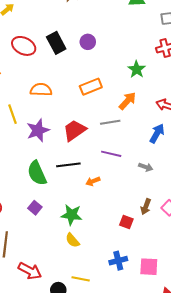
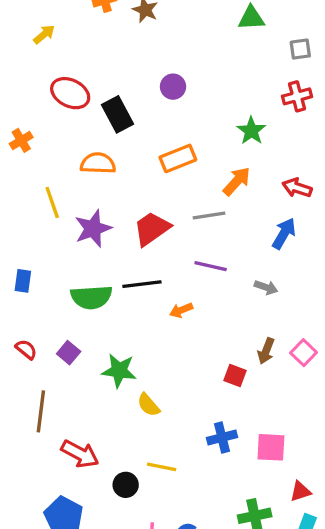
black rectangle: (56, 43) -> (118, 114), moved
green semicircle: (37, 173) -> (91, 297), turned -70
purple square: (35, 208) -> (69, 353), moved
green star: (71, 215) -> (119, 371), moved

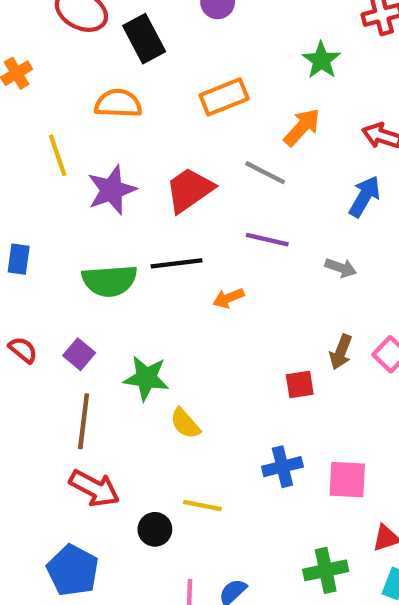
gray line: (209, 216) -> (265, 173), turned 36
red square: (235, 375) -> (300, 384), turned -30
brown line: (41, 411) -> (84, 421), moved

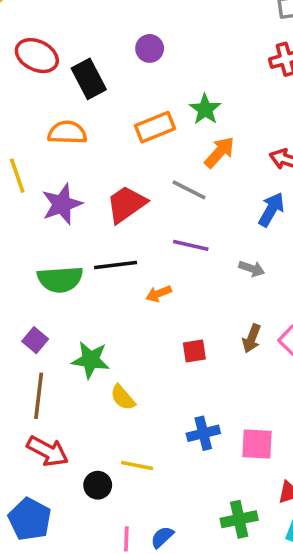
green star: (321, 60) -> (205, 109), moved
red square: (300, 384) -> (194, 351), moved

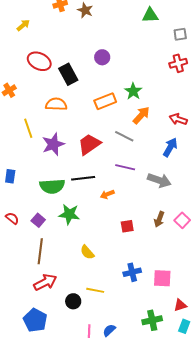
gray arrow: (252, 269) -> (159, 180), size x1.6
green star: (91, 360) -> (69, 214), moved
red arrow: (48, 451) -> (45, 282), turned -55

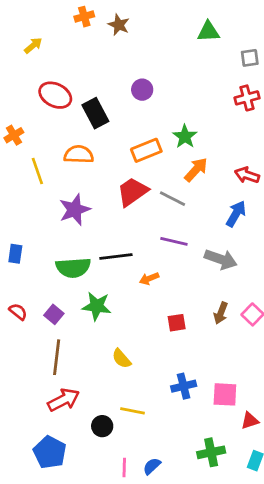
yellow line: (28, 128) -> (37, 171), moved
red trapezoid: (89, 144) -> (133, 192), moved
red triangle: (180, 305) -> (250, 421), moved

